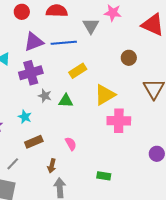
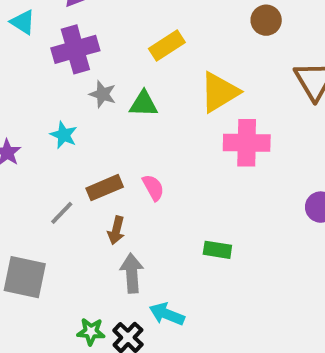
brown rectangle: (34, 142) -> (105, 188), moved
gray line: (13, 164) -> (62, 213), moved

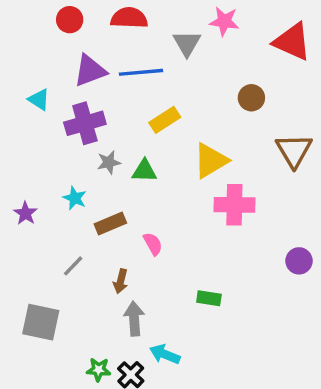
gray star: (103, 94) -> (109, 162), turned -30
brown rectangle: (105, 188) -> (110, 223), moved

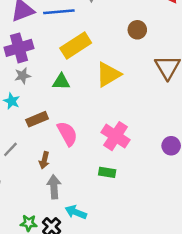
yellow rectangle: (165, 120) -> (76, 46), size x1.4
gray star: (109, 162) -> (23, 76), moved
pink cross: (234, 205) -> (116, 136), moved, turned 32
pink semicircle: (153, 244) -> (67, 134), size x1.5

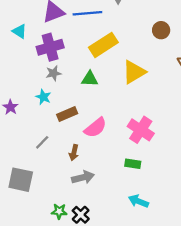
pink semicircle: (67, 134) -> (95, 128), turned 80
gray arrow: (54, 187) -> (83, 177), turned 80
cyan arrow: (76, 212) -> (138, 201), moved

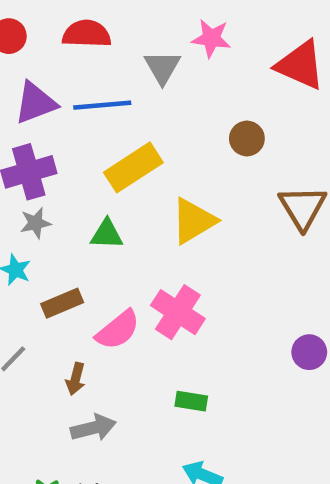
pink cross: (141, 130) -> (178, 312), moved

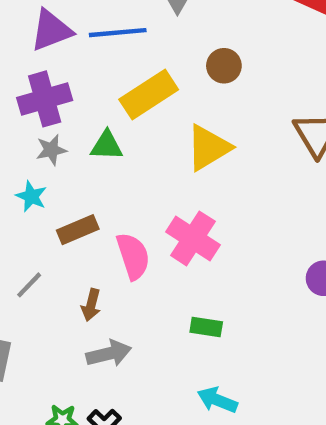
brown circle: (247, 138) -> (224, 66), moved
green triangle: (107, 234) -> (107, 145), moved
pink semicircle: (118, 330) -> (133, 256), turned -69

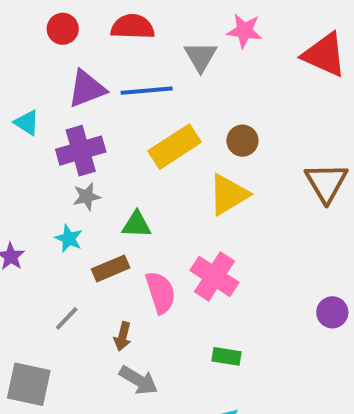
brown circle: (224, 66) -> (242, 141), moved
green triangle: (107, 145) -> (137, 224), moved
gray arrow: (109, 354) -> (139, 380), turned 45

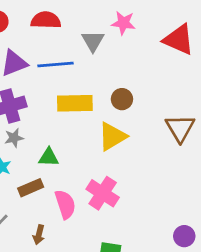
yellow rectangle: (175, 147) -> (75, 103), turned 32
purple circle: (332, 312) -> (184, 236), moved

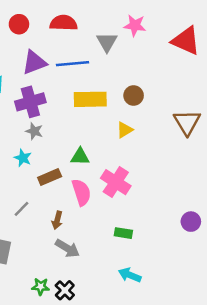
yellow triangle: (112, 136) -> (125, 130), size x0.6
gray star: (14, 138) -> (34, 131), turned 30
green triangle: (49, 157) -> (80, 157), moved

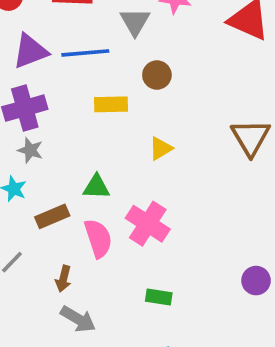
brown circle: (134, 96) -> (157, 75), moved
yellow rectangle: (90, 99) -> (111, 104), size x0.7

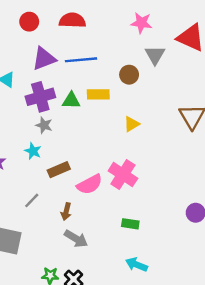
gray triangle: (135, 22) -> (155, 55), moved
green triangle: (96, 187) -> (71, 101), moved
pink semicircle: (98, 238) -> (90, 184), turned 80

